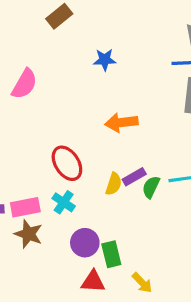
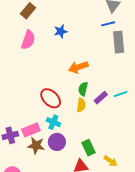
pink semicircle: (24, 84) -> (28, 40), moved
purple rectangle: (134, 177) -> (101, 98), moved
green semicircle: (151, 187) -> (83, 89), moved
purple circle: (85, 243) -> (57, 142), moved

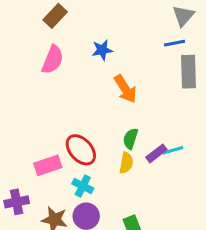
orange arrow: (78, 67) -> (125, 89), moved, turned -108
cyan line: (120, 94) -> (173, 150), moved
pink rectangle: (31, 130) -> (48, 165), moved

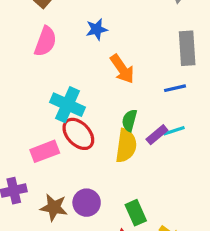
blue line: (175, 43) -> (175, 88), moved
yellow semicircle: (126, 163) -> (126, 146), size x1.5
cyan cross: (83, 186) -> (67, 105), moved, size x1.5

